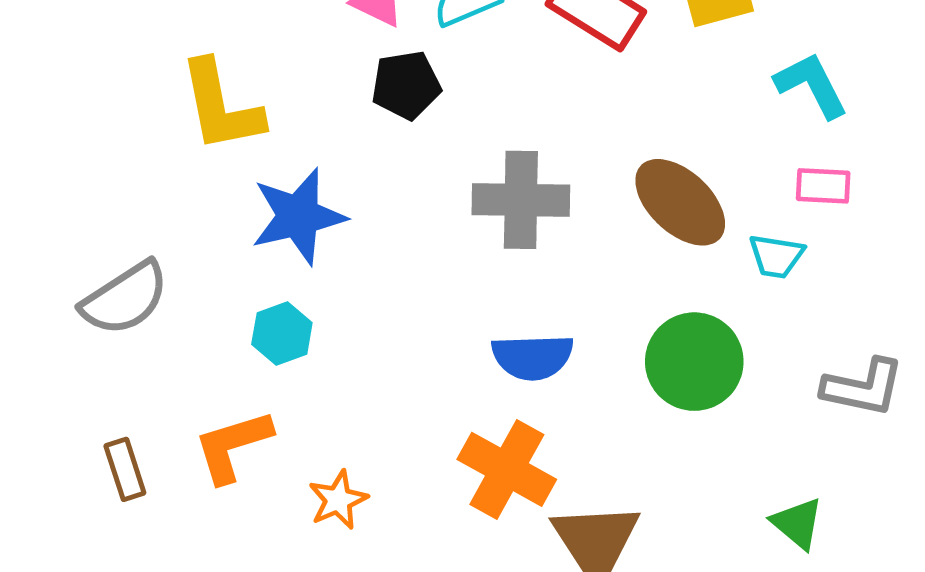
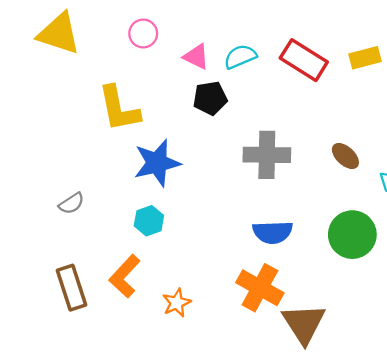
brown ellipse: (680, 202) -> (345, 156), size x0.6
gray semicircle: (125, 298) -> (72, 203), size x0.6
orange L-shape: (233, 446) -> (125, 276), turned -30
brown rectangle: (125, 469) -> (72, 288), size x1.5

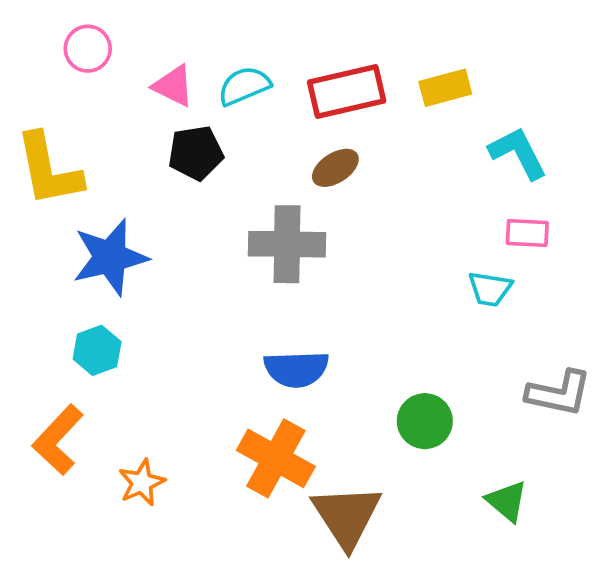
red rectangle: (304, 60) -> (347, 91), turned -45
brown ellipse: (345, 156) -> (335, 168), moved, turned -76
green circle: (352, 235) -> (425, 421), moved, size x0.7

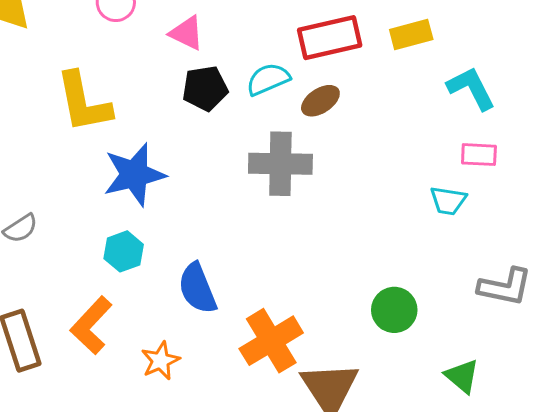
cyan semicircle: (244, 86) -> (268, 79), moved
blue semicircle: (296, 369) -> (197, 288), moved, turned 70
orange cross: (276, 458) -> (271, 341), turned 30

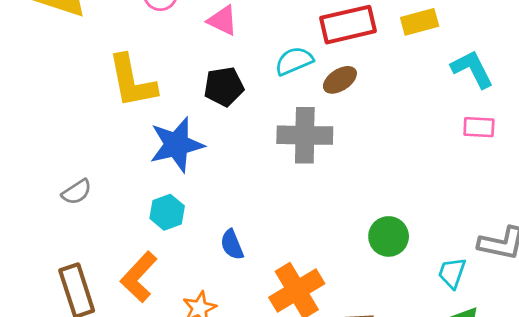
black pentagon: (205, 88) -> (224, 87), moved
cyan trapezoid: (448, 201) -> (452, 273), moved, turned 100
blue semicircle: (197, 288) -> (232, 245), size x0.7
green circle: (394, 310) -> (389, 236), moved

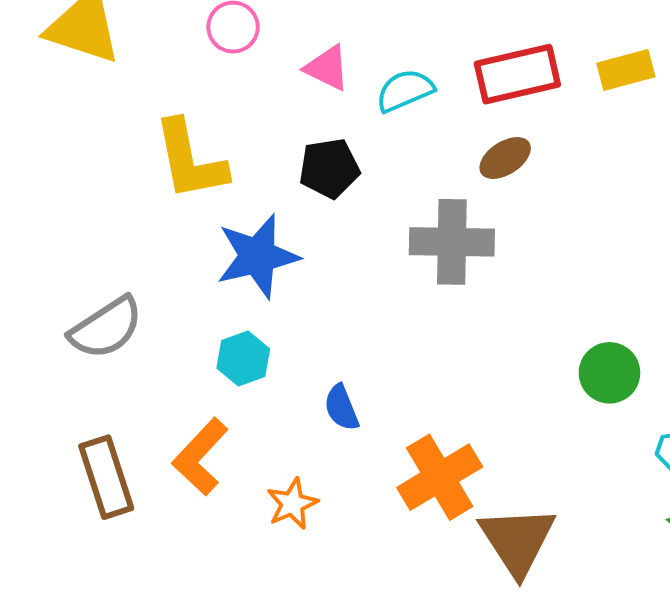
cyan semicircle: (294, 61) -> (405, 90), moved
gray semicircle: (77, 192) -> (106, 328), size x1.6
green circle: (389, 236) -> (609, 373), moved

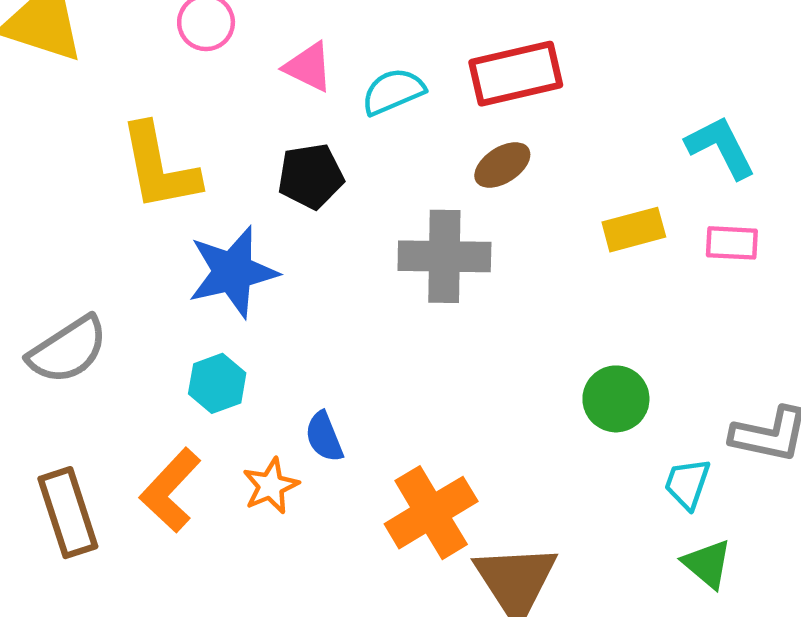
yellow rectangle: (626, 70) -> (634, 230), moved
orange star: (292, 504) -> (271, 486), moved

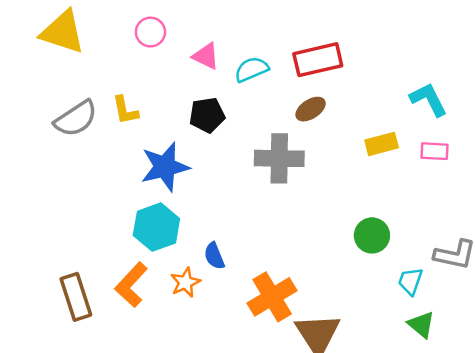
yellow L-shape: (159, 167) -> (125, 110), size x0.6
gray semicircle: (68, 350) -> (76, 119), moved
cyan hexagon: (217, 383) -> (156, 227), size x1.5

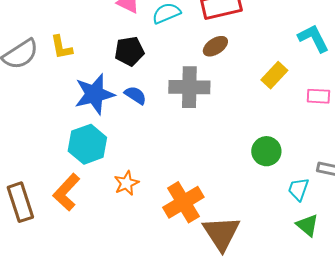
yellow rectangle: (382, 144) -> (274, 75), turned -32
pink rectangle: (435, 151) -> (318, 96), moved
blue semicircle: (214, 256) -> (135, 95), moved, turned 145
orange star: (185, 282) -> (126, 183), moved

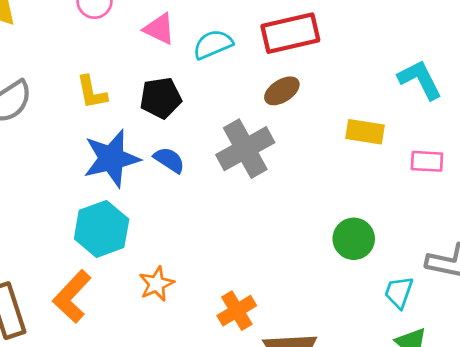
yellow L-shape: (61, 47) -> (92, 92), moved
yellow rectangle: (274, 75) -> (365, 132), turned 56
gray cross: (189, 87) -> (245, 149), turned -30
orange cross: (183, 202) -> (237, 311), size x0.7

